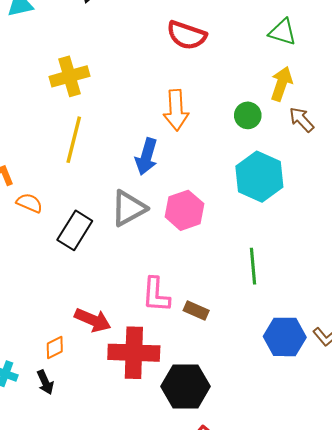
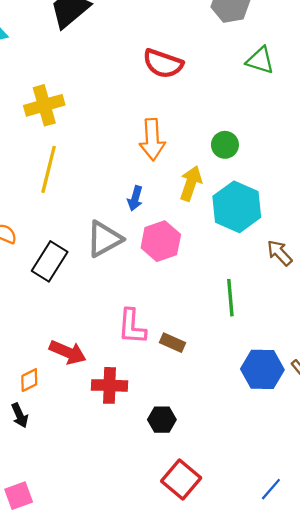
yellow arrow: (282, 84) -> (191, 183), moved
brown arrow: (302, 120) -> (279, 253), moved
blue arrow: (146, 157) -> (135, 198), moved, size x0.7
red cross: (134, 353) -> (109, 385), size x0.7
black hexagon: (186, 386) -> (162, 420), size x0.6

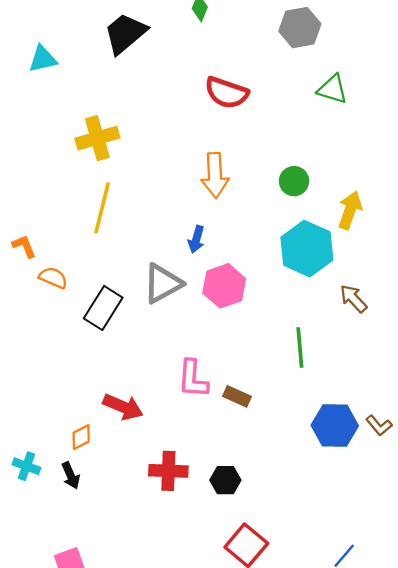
yellow arrow: (191, 183) -> (350, 210), moved
red cross: (109, 385) -> (168, 471), moved

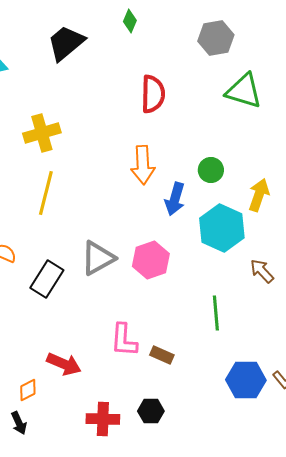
green triangle: (332, 89) -> (244, 91), size x1.4
red semicircle: (227, 93) -> (153, 94), turned -108
blue arrow: (196, 239) -> (175, 199), moved, size x1.4
black hexagon: (225, 480) -> (151, 411), moved

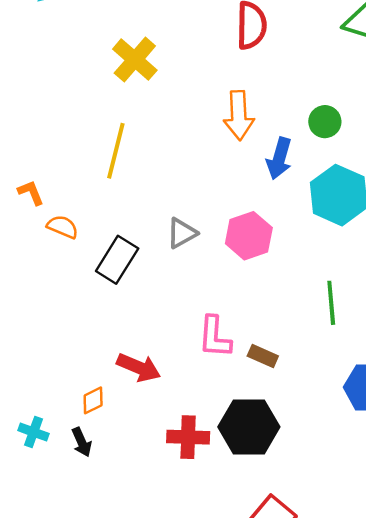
yellow cross: (42, 133) -> (135, 60), moved, turned -33
gray triangle: (98, 258) -> (182, 233), size x0.7
black hexagon: (151, 411) -> (249, 427), size x1.8

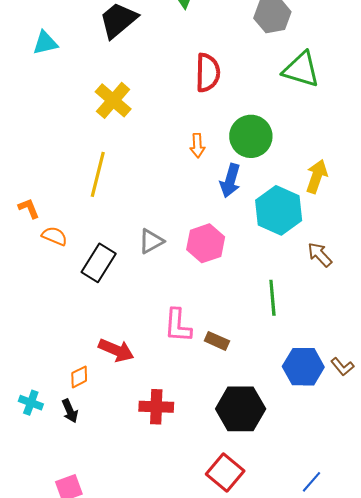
orange arrow: (239, 115) -> (197, 146), size x0.6
green circle: (325, 122) -> (251, 136), moved, size x1.6
black hexagon: (249, 427) -> (241, 409), moved

